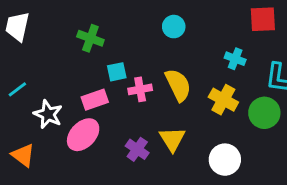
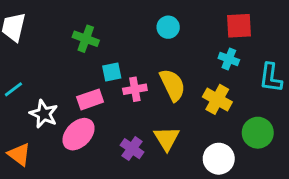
red square: (263, 19) -> (239, 26), moved
green circle: (264, 113) -> (258, 133), moved

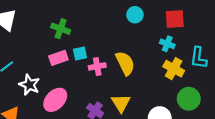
cyan circle: (168, 27) -> (135, 15), moved
pink rectangle: (90, 99) -> (58, 58), moved
yellow cross: (217, 99) -> (174, 69), moved

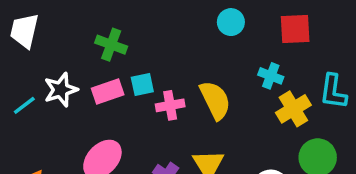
cyan cross: (167, 44) -> (271, 76), moved
yellow cross: (174, 69) -> (293, 109), turned 30
white star: (29, 85) -> (61, 90), moved, turned 30

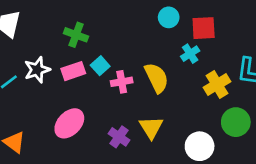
red square: (295, 29) -> (204, 28), moved
cyan cross: (271, 76) -> (190, 54), moved, turned 36
cyan square: (142, 85) -> (100, 66), turned -30

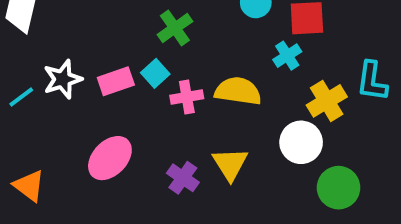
green cross: (76, 35) -> (175, 28), moved, turned 35
yellow semicircle: (157, 78) -> (238, 91), turned -56
green circle: (236, 122) -> (339, 188), moved
white circle: (200, 146) -> (301, 142), moved

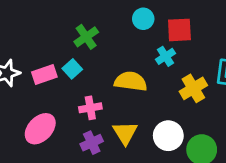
pink cross: (187, 97) -> (90, 108), moved
white circle: (301, 142) -> (168, 136), moved
purple cross: (183, 178) -> (92, 143), turned 30

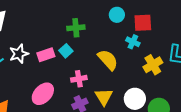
green cross: (86, 37) -> (76, 28), turned 30
cyan cross: (165, 56) -> (133, 42), turned -32
yellow semicircle: (131, 81) -> (108, 60), turned 40

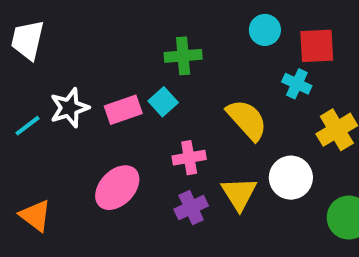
white circle: (135, 99) -> (291, 178), moved

